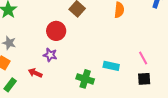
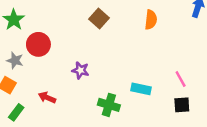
red circle: (56, 31) -> (38, 44), moved
purple star: (50, 55) -> (80, 70), moved

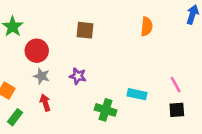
brown square: (99, 18) -> (85, 30), moved, turned -36
gray star: (15, 60) -> (42, 76), moved
red arrow: (47, 98) -> (45, 103), turned 49

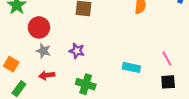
red arrow: (45, 103) -> (47, 75), turned -80
green cross: (106, 110) -> (86, 84), moved

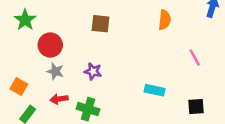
pink line: (167, 59) -> (195, 58), moved
green cross: (86, 84) -> (88, 109), moved

